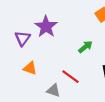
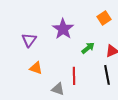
purple star: (46, 27) -> (63, 29), moved
red line: (71, 77) -> (74, 76), turned 54

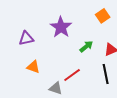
purple triangle: (29, 40) -> (26, 38), turned 42
red line: (74, 76) -> (72, 75), turned 54

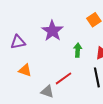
green arrow: (86, 46) -> (78, 50), turned -48

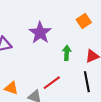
orange triangle: (25, 70) -> (11, 88), moved

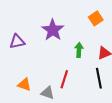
red line: (52, 83) -> (64, 79), turned -36

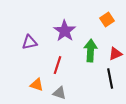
green arrow: (79, 50) -> (91, 51), size x1.5
red line: (64, 79) -> (57, 65), moved

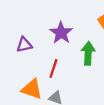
orange triangle: (37, 85) -> (32, 89), size x1.5

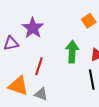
purple star: (61, 33) -> (33, 28), moved

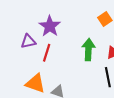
red line: (39, 66) -> (47, 53), moved

